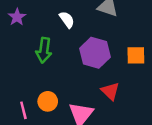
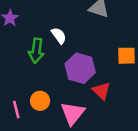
white semicircle: (67, 20) -> (59, 36), moved
purple hexagon: (95, 53) -> (80, 68), moved

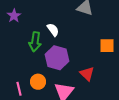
purple hexagon: (80, 68) -> (57, 58), moved

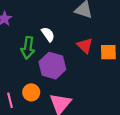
red triangle: (87, 74) -> (85, 45), moved

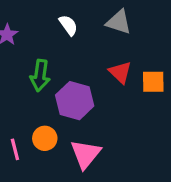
white semicircle: (48, 34) -> (68, 25), moved

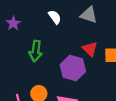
purple hexagon: (75, 101) -> (73, 68), moved

